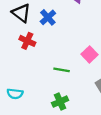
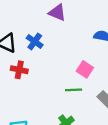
green line: (62, 70) -> (74, 90), moved

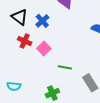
pink square: (85, 69) -> (44, 48), moved

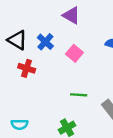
pink square: (44, 48) -> (74, 53), moved

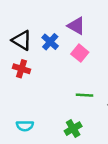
purple triangle: (71, 15) -> (76, 26), moved
red cross: (27, 68) -> (22, 69), moved

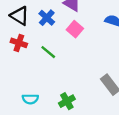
green line: (84, 95) -> (48, 52), moved, turned 35
cyan semicircle: (25, 126) -> (30, 99), moved

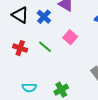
pink square: (75, 29) -> (70, 37), moved
red cross: (19, 43) -> (20, 48), moved

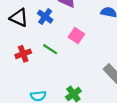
red cross: (20, 48) -> (23, 54), turned -32

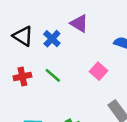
pink square: (76, 36) -> (99, 71), moved

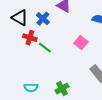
red cross: (22, 77) -> (30, 38), moved, turned 32

